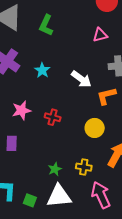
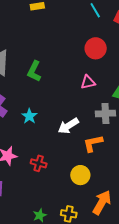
white arrow: (81, 79) -> (68, 126), turned 110

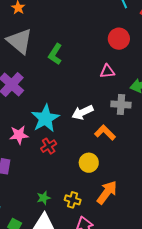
cyan star: (29, 116) -> (45, 118), moved, size x1.8
orange L-shape: (93, 143) -> (105, 133), turned 50
red cross: (39, 163) -> (49, 146), turned 35

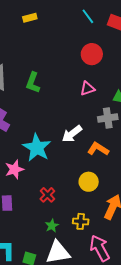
red cross: (49, 146) -> (47, 195), moved

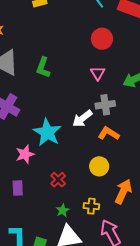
pink triangle: (87, 89) -> (98, 73), turned -42
gray cross: (108, 118) -> (105, 105), moved

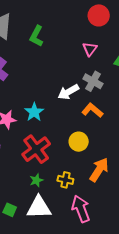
gray cross: (105, 105) -> (93, 81), turned 30
cyan star: (47, 132) -> (34, 112), moved, size x0.7
red cross: (58, 180) -> (36, 149), size x1.8

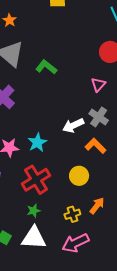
green L-shape: (36, 36) -> (46, 67), turned 95
orange arrow: (99, 170) -> (97, 206), size x0.7
yellow cross: (65, 180) -> (72, 214), moved, turned -35
pink arrow: (81, 209) -> (75, 243), turned -100

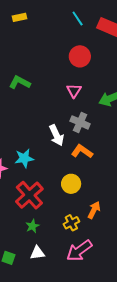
white arrow: (73, 125) -> (56, 135), turned -80
cyan star: (37, 143) -> (24, 158), turned 30
white triangle: (34, 238) -> (37, 253), size x0.6

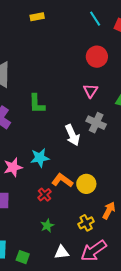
green L-shape: (20, 82) -> (37, 104), moved, turned -120
orange L-shape: (82, 151) -> (62, 180), moved
red cross: (29, 195) -> (45, 195), size x0.5
white triangle: (37, 253) -> (62, 252), moved

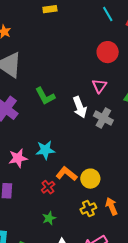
green L-shape: (37, 104) -> (45, 96), turned -30
white arrow: (72, 135) -> (80, 107), moved
orange arrow: (109, 210) -> (111, 206), turned -54
yellow cross: (86, 223) -> (88, 208), moved

